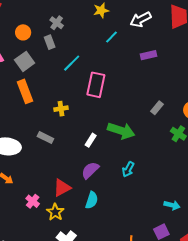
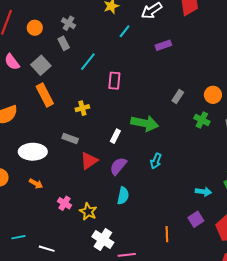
orange circle: (23, 32) -> (35, 28), moved
pink rectangle: (96, 85) -> (114, 81), size x0.7
red triangle: (62, 188) -> (89, 161), moved

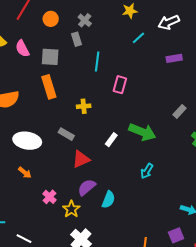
cyan line: (88, 62) -> (97, 61), turned -42
gray square: (41, 65) -> (50, 57), turned 36
purple semicircle: (118, 166) -> (87, 187), moved

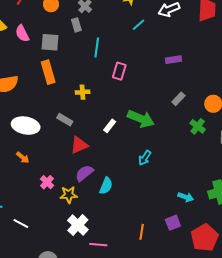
purple rectangle: (174, 58) -> (174, 60), moved
yellow star: (71, 209) -> (69, 195), turned 30

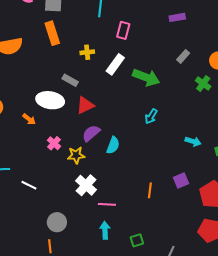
white ellipse: (26, 126) -> (50, 100), moved
white rectangle: (110, 126) -> (115, 64), moved, size x1.5
cyan arrow: (186, 197) -> (193, 141), moved

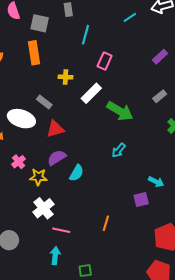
purple rectangle: (177, 17) -> (160, 57), turned -42
purple square: (181, 180) -> (141, 200), moved

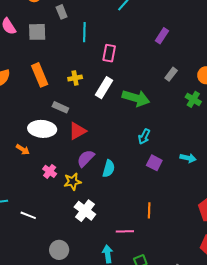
orange rectangle: (34, 53) -> (40, 75), moved
purple square: (141, 200) -> (154, 163), moved, turned -35
pink line: (61, 230) -> (125, 231), moved

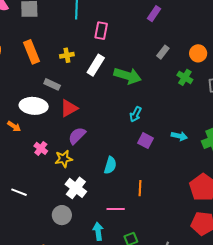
cyan semicircle: (109, 169) -> (110, 165), moved
gray circle: (59, 250) -> (62, 215), moved

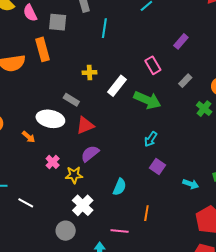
pink rectangle: (101, 31) -> (153, 65), moved, turned -48
orange rectangle: (32, 52) -> (42, 49), moved
cyan arrow: (179, 136) -> (191, 184), moved

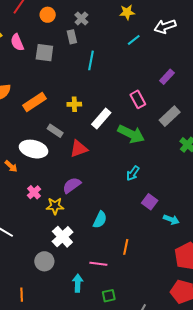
orange rectangle: (42, 49) -> (34, 102), moved, turned 70
gray rectangle: (185, 81) -> (170, 116), size x1.5
red triangle: (85, 125) -> (79, 149), moved
purple square: (157, 167) -> (150, 202), moved

